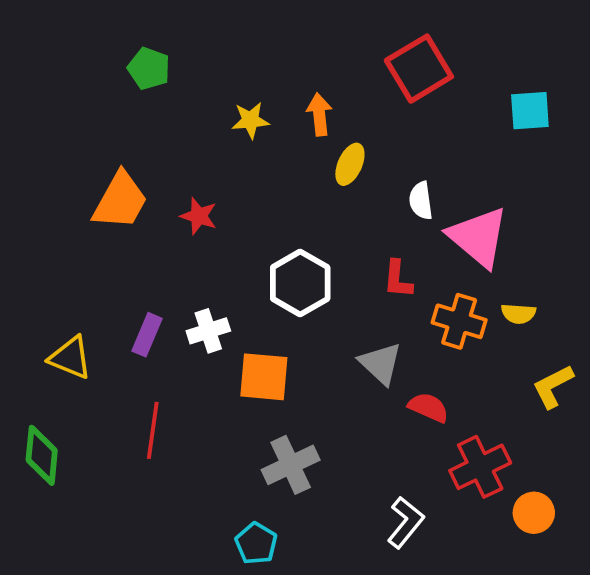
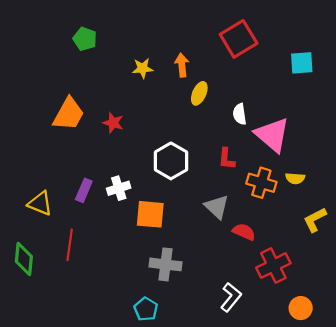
red line: (153, 430) -> (70, 245), moved
gray cross: (291, 465) -> (166, 264), turned 32
orange circle: (534, 513) -> (301, 308), moved

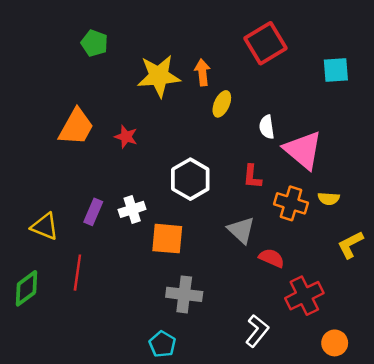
yellow star: (143, 68) -> (159, 76), size x1.8
green diamond: (24, 259) -> (26, 288), turned 48

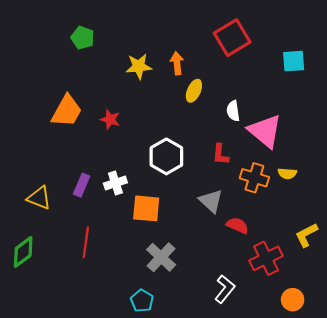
yellow star: (159, 76) -> (139, 66), size x0.7
yellow L-shape: (350, 245) -> (306, 235), moved
red line: (77, 273) -> (86, 242), moved
gray cross: (184, 294) -> (161, 257), turned 36

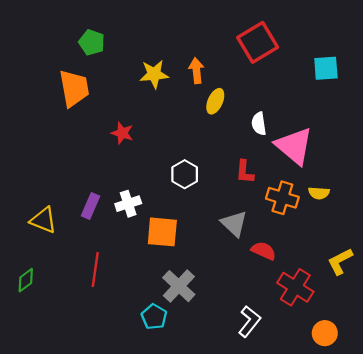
orange trapezoid: (67, 111) -> (74, 88), moved, turned -39
white hexagon: (166, 156) -> (185, 174), size x0.7
green diamond: (23, 252) -> (26, 280), size x0.7
red cross: (266, 258) -> (295, 287), turned -32
cyan pentagon: (142, 301) -> (154, 317), moved

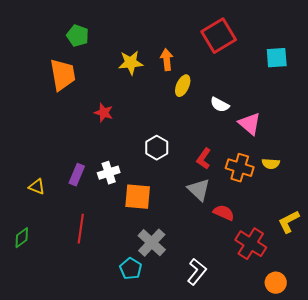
white semicircle: (259, 124) -> (220, 105), turned -54
pink triangle: (294, 146) -> (250, 124), size x0.7
red L-shape: (245, 172) -> (204, 159), moved, turned 30
yellow triangle: (43, 220) -> (37, 187), size x0.7
white L-shape: (249, 321) -> (197, 272), moved

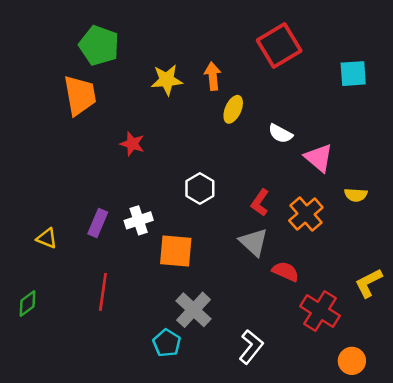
green pentagon: (78, 36) -> (99, 45), size x1.4
yellow semicircle: (271, 164) -> (356, 195), moved
orange cross: (240, 168) -> (306, 214), turned 32

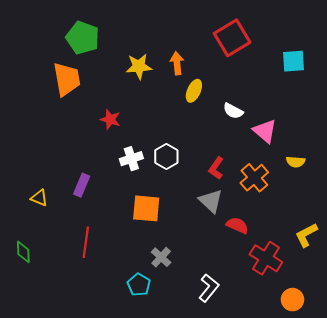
white cross: (139, 220) -> (131, 159), moved
green diamond: (28, 303) -> (23, 252), turned -55
gray cross: (194, 310) -> (161, 257), size x0.7

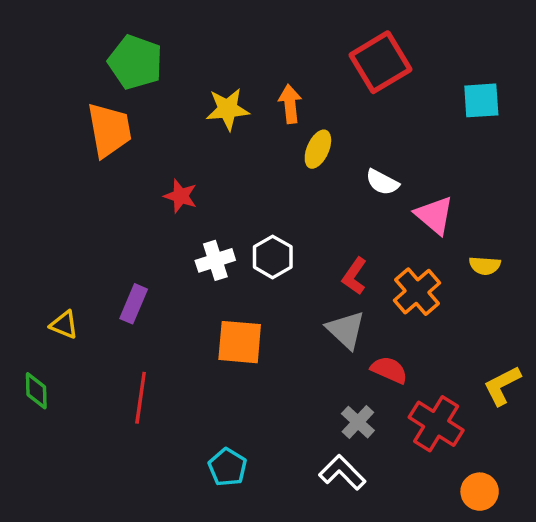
green diamond: (23, 252) -> (36, 391), moved
gray cross: (161, 257) -> (358, 422), moved
white L-shape: (209, 288) -> (342, 472), turned -84

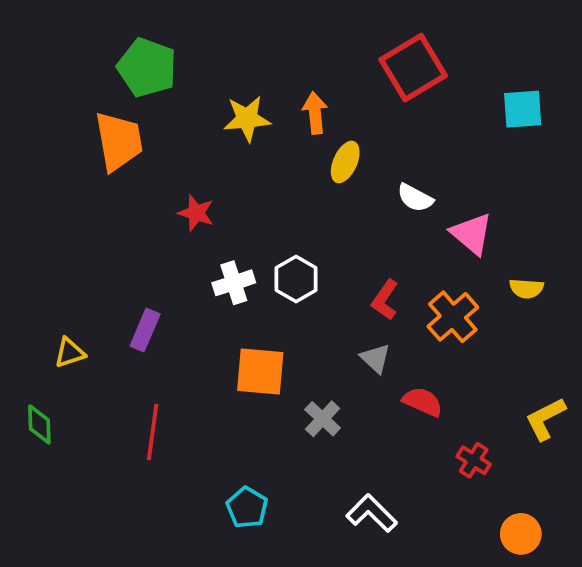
yellow triangle: (64, 325) -> (70, 353), turned -40
gray triangle: (346, 330) -> (375, 358), size x0.7
gray cross: (358, 422) -> (323, 419), moved
red cross: (436, 424) -> (474, 460), size x0.6

